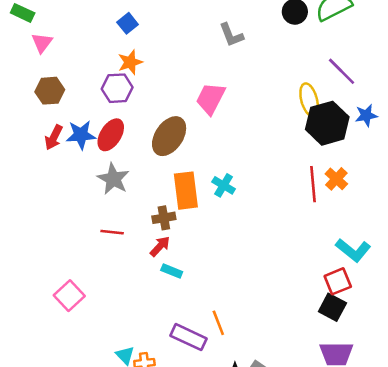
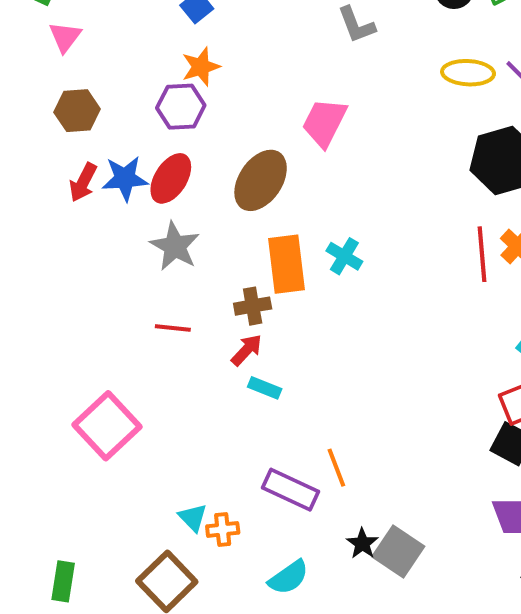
yellow ellipse: (309, 100) -> (468, 73), moved, turned -72
pink square: (69, 296) -> (107, 426), size x1.4

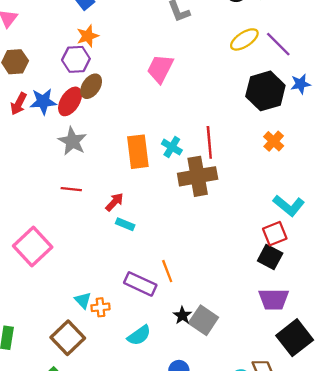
yellow ellipse: (468, 73) -> (244, 39), turned -36
brown ellipse: (261, 180) -> (91, 86), moved, size x0.7
red line: (482, 254) -> (209, 142), moved
brown cross: (253, 306) -> (198, 176), moved, size x1.8

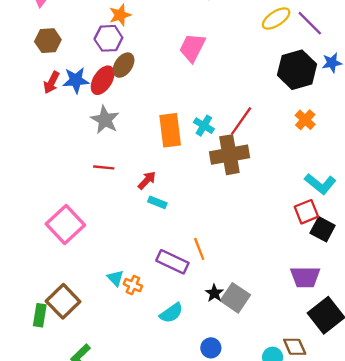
red line: (209, 142) -> (241, 121), turned 40
black square: (270, 257) -> (323, 229), moved
orange cross: (100, 307) -> (133, 285), turned 30
brown square: (68, 338) -> (63, 301), moved

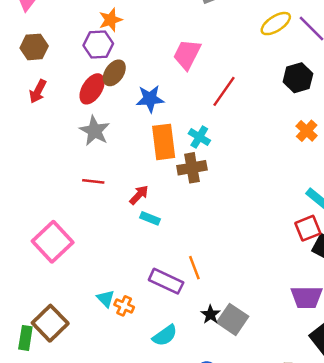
black hexagon: (297, 70) -> (298, 78), size x0.7
blue star: (76, 80) -> (150, 99), moved
red line: (241, 121) -> (224, 91), moved
brown cross: (229, 155) -> (192, 168), moved, size x0.7

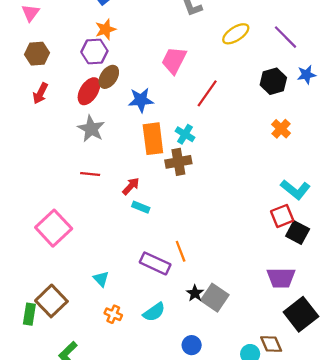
yellow ellipse: (276, 24) -> (236, 34), moved
orange cross: (124, 306) -> (113, 314), moved

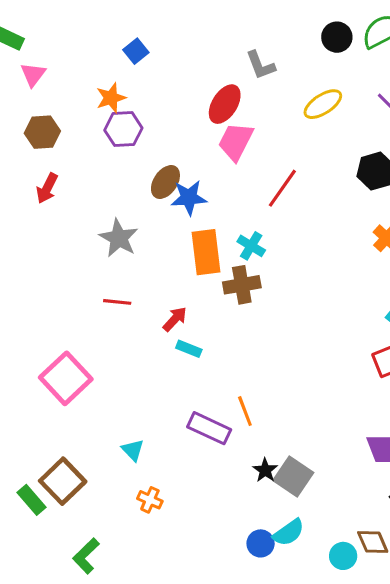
orange star: (105, 29) -> (111, 98), moved
brown ellipse: (109, 77) -> (165, 182), moved
red ellipse: (89, 91) -> (225, 104), moved
cyan semicircle: (154, 312) -> (289, 533), moved
green rectangle: (29, 314) -> (31, 500), turned -50

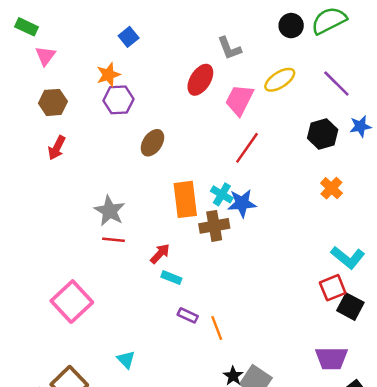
pink trapezoid: (236, 141) -> (239, 100), moved
blue star: (189, 198) -> (242, 203), moved
gray star: (119, 238) -> (110, 211), moved
purple rectangle: (209, 428) -> (188, 315), moved, size x0.6

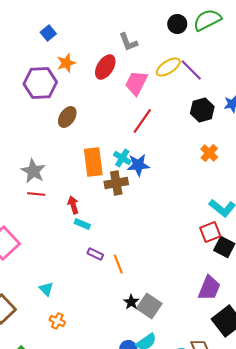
orange star: (108, 75) -> (66, 63), moved
purple line: (336, 84) -> (191, 70), moved
purple hexagon: (118, 100) -> (40, 83), size x1.4
red arrow: (160, 254) -> (73, 205), turned -60
purple trapezoid: (331, 358) -> (209, 288), turned -68

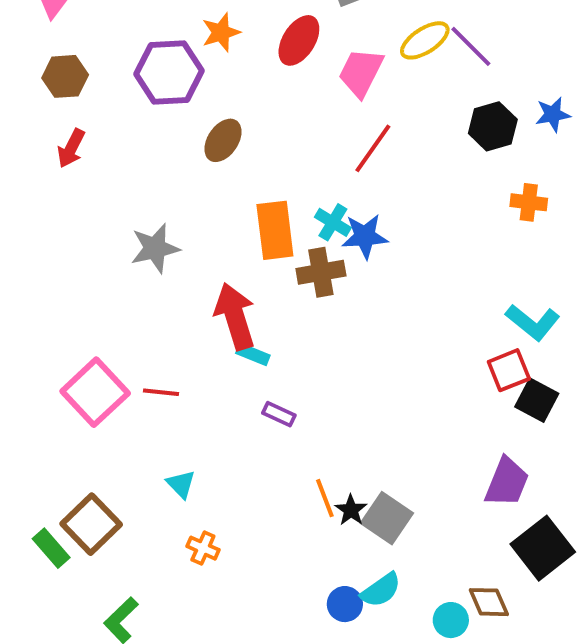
orange cross: (209, 153) -> (529, 202), moved, turned -36
gray star: (33, 171) -> (155, 248), turned 30
red line: (36, 194) -> (161, 392), moved
red arrow: (73, 205) -> (235, 316), size x1.8
orange line: (118, 264) -> (325, 498), moved

